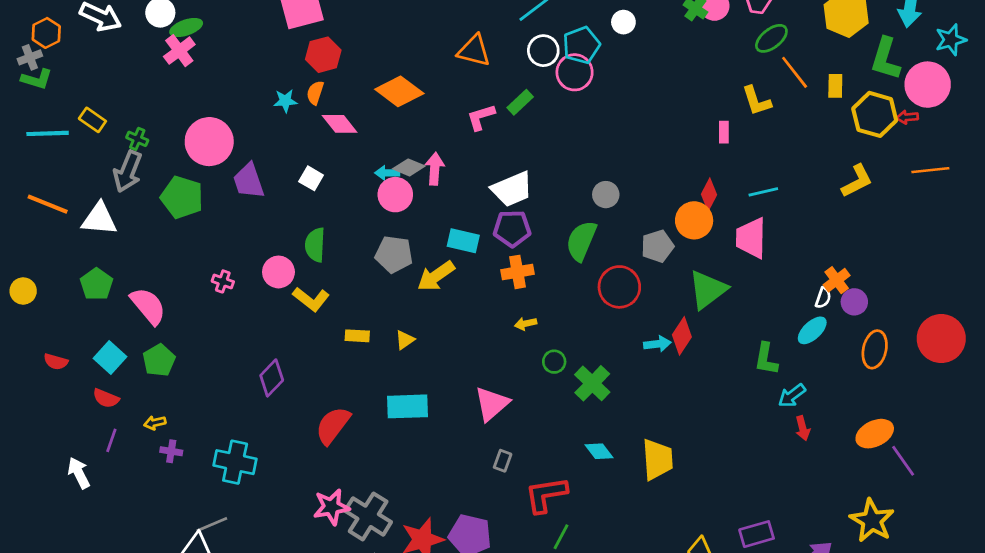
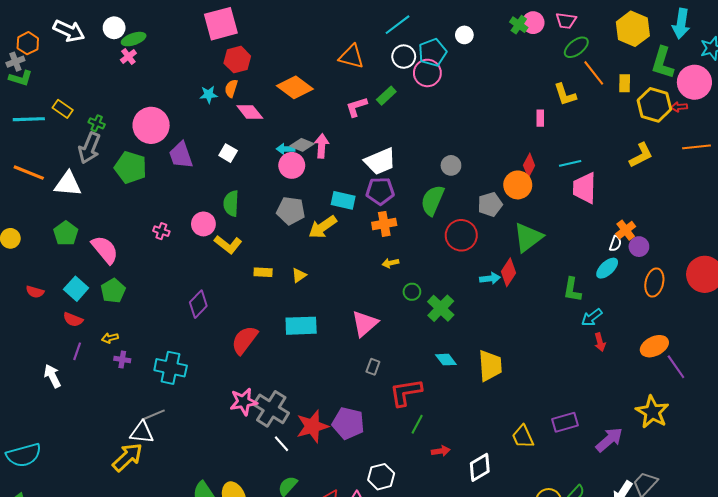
pink cross: (179, 51) -> (128, 57), size x0.7
pink trapezoid: (751, 238) -> (585, 188), moved

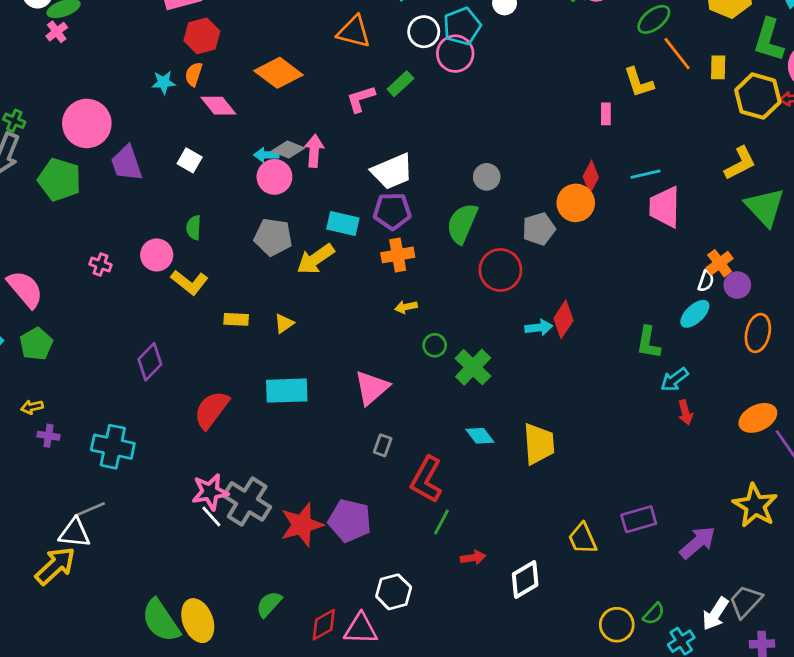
green semicircle: (231, 203) -> (194, 228), size x0.7
green triangle: (528, 237) -> (765, 207), moved, turned -36
red L-shape: (406, 392) -> (426, 480), turned -52
white line: (281, 444) -> (211, 517), moved

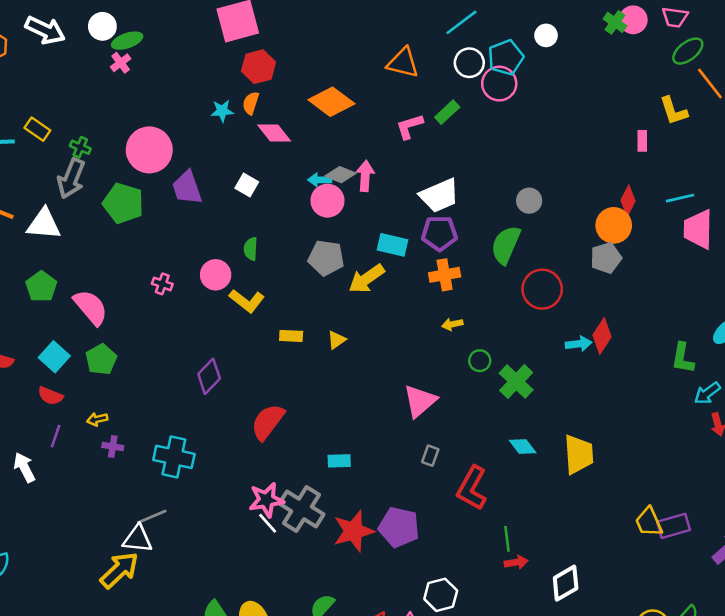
gray pentagon: (539, 229) -> (606, 258), moved
cyan rectangle: (287, 391) -> (339, 461), moved, size x0.6
green line: (442, 522) -> (507, 539), moved, turned -35
yellow trapezoid: (583, 538) -> (649, 522), moved

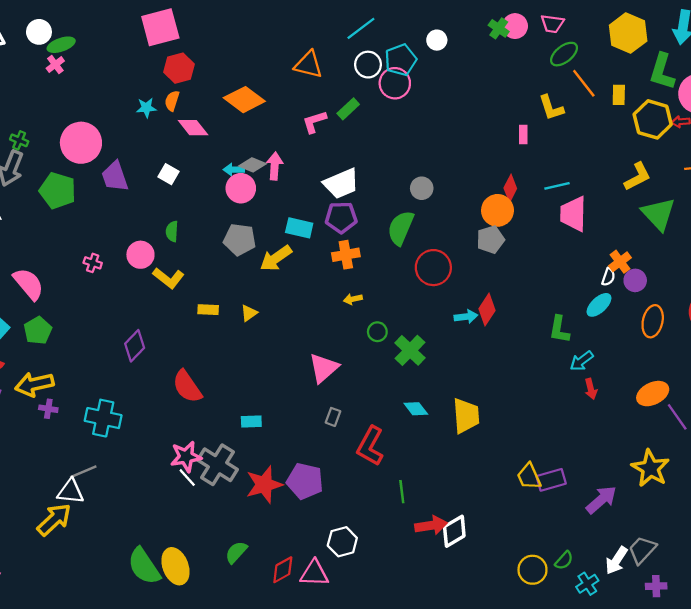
yellow arrow: (97, 419) -> (34, 384), size x2.0
red semicircle: (268, 422) -> (187, 387), turned -72
red arrow: (516, 562) -> (431, 525), moved, size x1.5

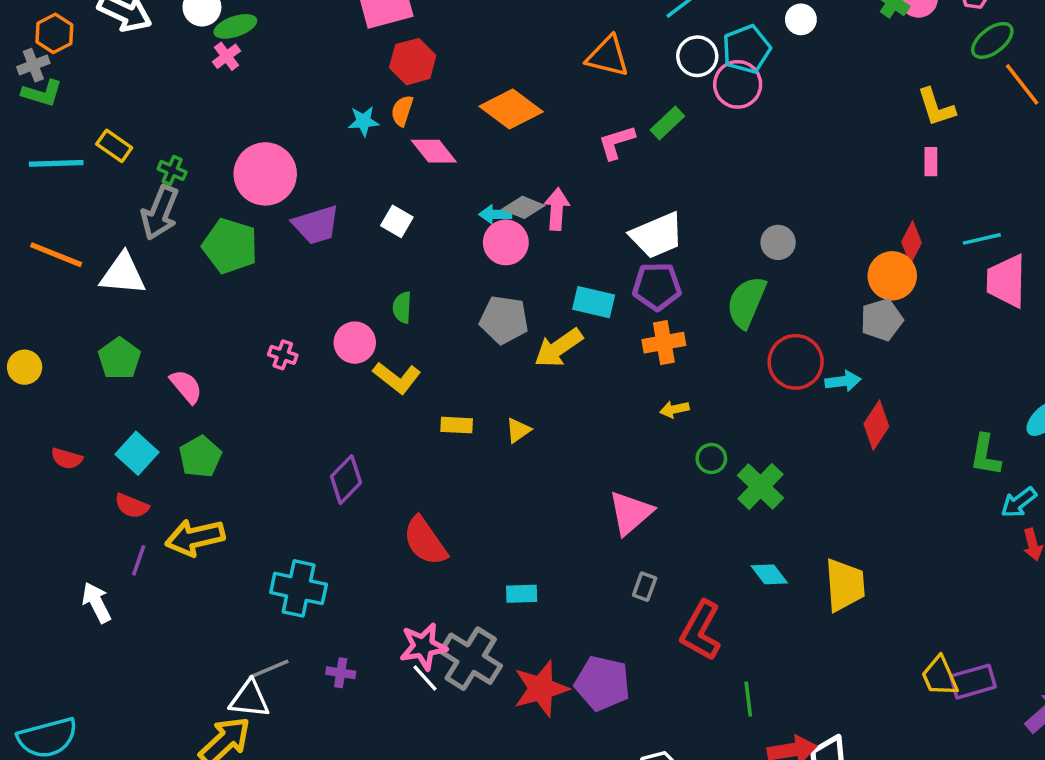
yellow L-shape: (551, 108) -> (936, 107), moved
purple trapezoid: (115, 177) -> (316, 225), turned -88
pink semicircle: (28, 284) -> (186, 386), size x0.7
cyan arrow: (466, 317) -> (843, 381), moved
purple cross: (48, 409) -> (341, 673), moved

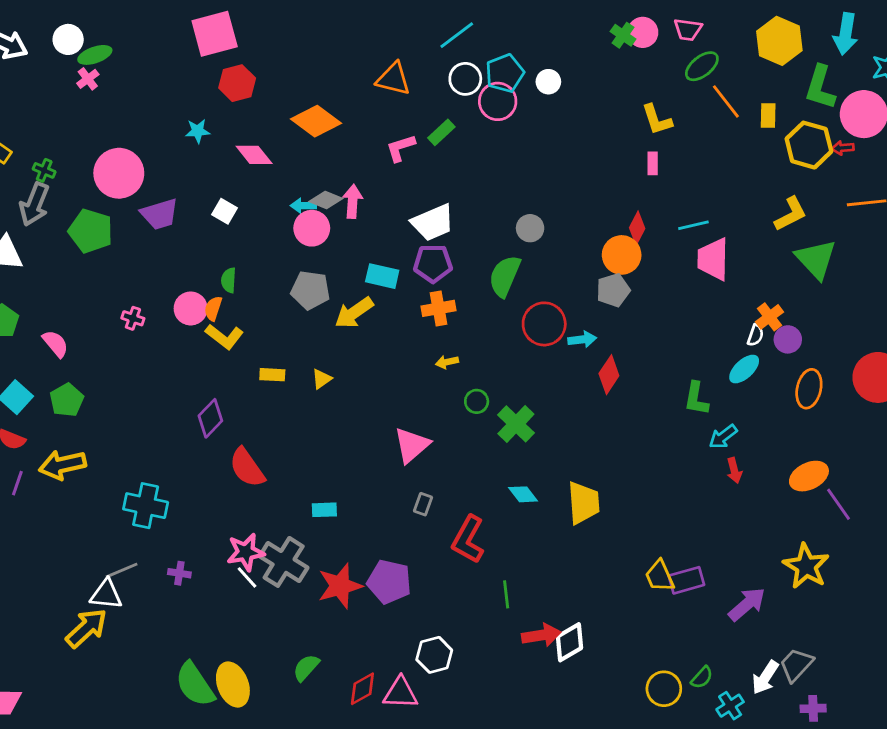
white circle: (801, 19) -> (548, 82), moved
orange semicircle: (402, 111) -> (213, 308), moved
purple diamond: (346, 480) -> (210, 418), moved

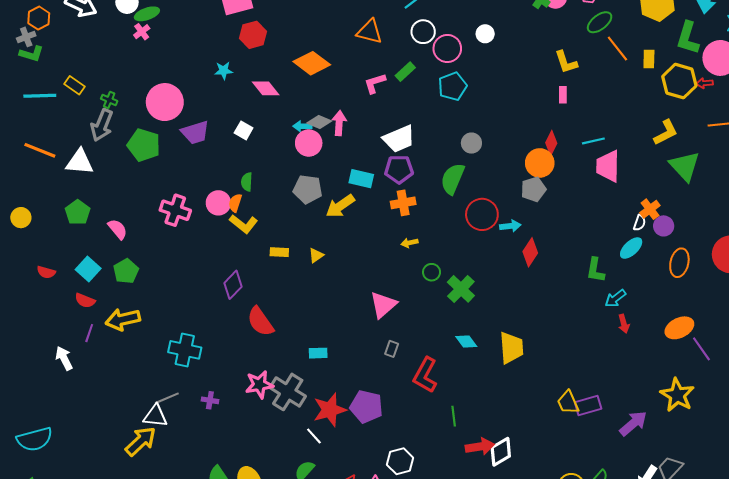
cyan pentagon: (505, 73) -> (453, 86), moved
pink cross: (133, 318) -> (175, 210), size x1.8
white line: (247, 577) -> (314, 436), moved

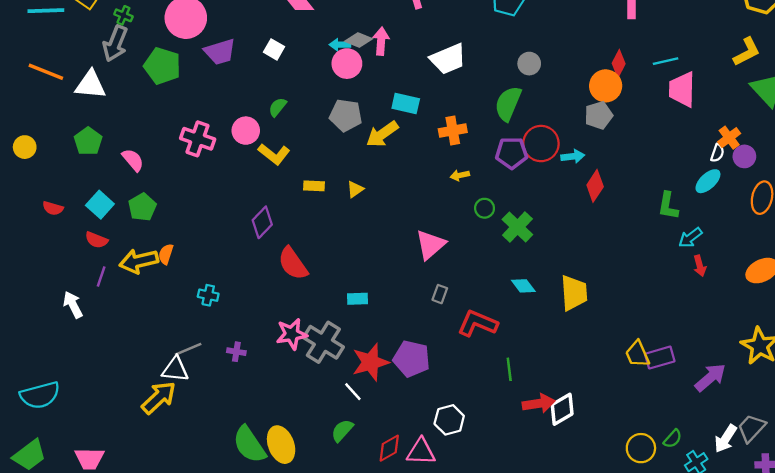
purple pentagon: (399, 169) -> (512, 153), moved
green semicircle: (247, 182) -> (278, 107), turned 36
orange semicircle: (235, 203) -> (166, 254), moved
cyan cross: (185, 350) -> (208, 295), size x0.6
red L-shape: (425, 375) -> (477, 323), turned 84

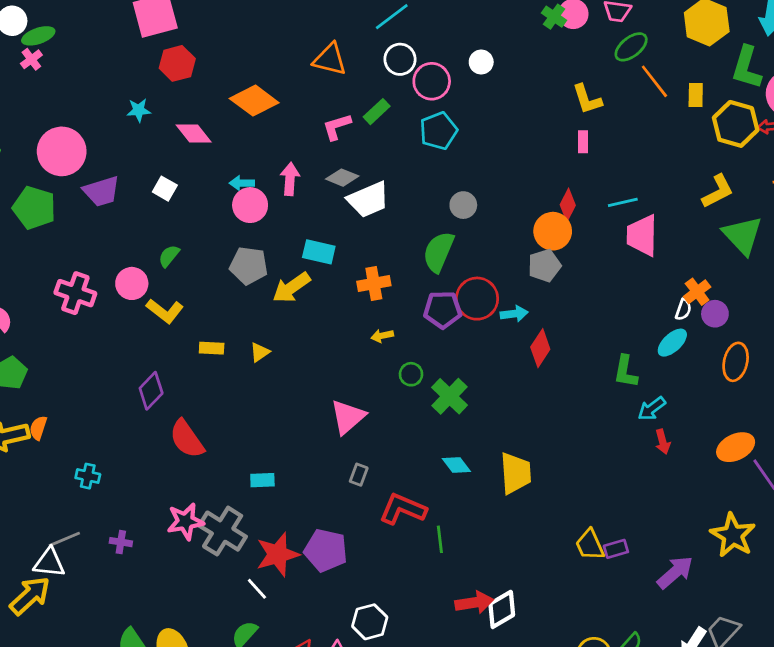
gray diamond: (359, 40) -> (342, 178), moved
purple rectangle: (660, 358) -> (616, 549), size x0.7
green line: (509, 369) -> (440, 539), moved

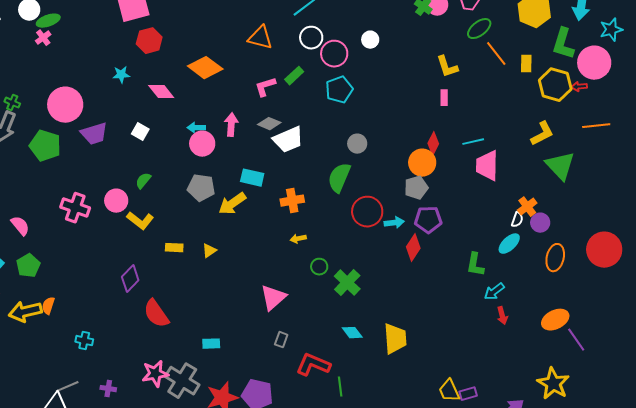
purple pentagon: (443, 310) -> (428, 220), moved

